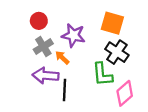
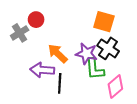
purple star: (73, 35) -> (86, 54), moved
gray cross: (43, 47) -> (20, 33), moved
orange arrow: (62, 58) -> (58, 54), size x1.5

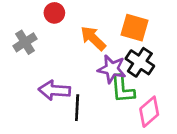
red circle: (36, 20) -> (54, 13), moved
orange arrow: (58, 54) -> (93, 38), moved

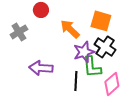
purple star: (112, 69) -> (84, 52), turned -30
black line: (77, 108) -> (76, 81), moved

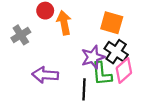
orange arrow: (70, 29) -> (64, 23), moved, turned 35
pink diamond: (112, 84) -> (124, 70), moved

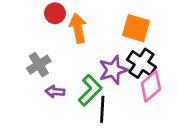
gray cross: (21, 35) -> (39, 65), moved
green L-shape: (102, 74) -> (90, 90), moved, turned -130
purple arrow: (45, 75) -> (55, 92), size x0.6

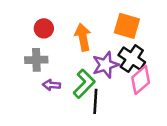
red circle: (55, 13) -> (44, 28), moved
orange arrow: (78, 28) -> (83, 37), moved
gray cross: (39, 65) -> (36, 60), turned 30

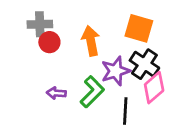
red circle: (44, 28) -> (49, 42), moved
gray cross: (36, 60) -> (40, 24), moved
black line: (95, 101) -> (125, 111), moved

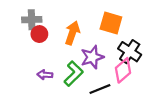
orange arrow: (91, 41) -> (72, 33), turned 30
black cross: (144, 64) -> (130, 52), moved
black line: (125, 111) -> (100, 89), turned 65

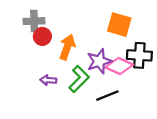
orange arrow: (72, 33) -> (67, 47), moved
black cross: (130, 52) -> (139, 55), turned -30
pink diamond: (123, 70) -> (119, 66), moved, turned 65

